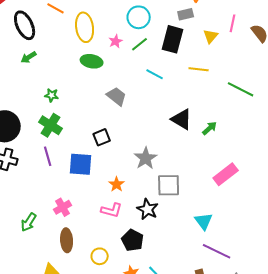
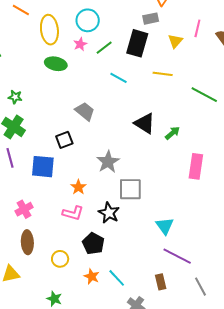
cyan circle: (139, 17) -> (88, 20), moved
gray trapezoid: (117, 96) -> (85, 111), moved
pink rectangle: (226, 174) -> (196, 166), moved, turned -45

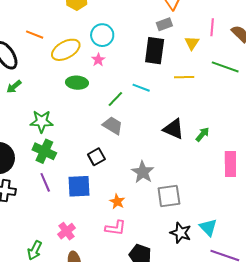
yellow ellipse: (49, 30) -> (66, 50), turned 76
green line: (104, 48) -> (115, 99), moved
green line: (204, 95) -> (225, 67), moved
green star: (15, 97) -> (42, 121), size x1.6
black star: (109, 213) -> (181, 233), moved

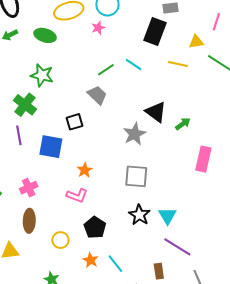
yellow triangle: (192, 43) -> (196, 42), moved, turned 35
green ellipse: (77, 83) -> (45, 35), moved
green star: (42, 121) -> (42, 75), moved
gray star: (143, 172) -> (135, 134), moved

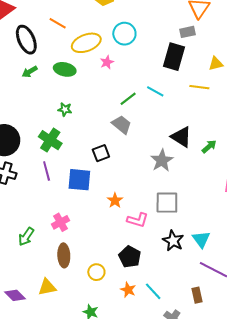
pink star: (98, 28) -> (107, 62), moved
green star: (42, 75) -> (65, 109), size x0.6
pink L-shape: (77, 195) -> (138, 220), moved

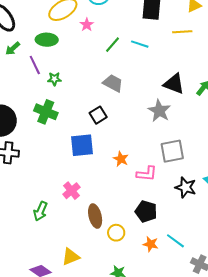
green line: (128, 99) -> (112, 45), moved
purple line: (47, 171) -> (35, 65), moved
brown ellipse: (64, 255) -> (95, 216), moved

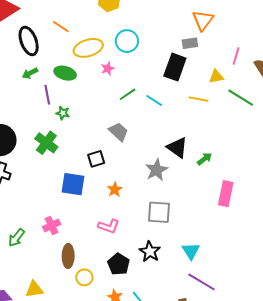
orange star: (121, 159) -> (115, 190), moved
pink L-shape: (147, 174) -> (109, 226), moved
black star: (186, 187) -> (150, 252), moved

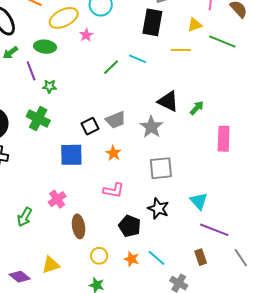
green line: (128, 94) -> (111, 67), moved
gray trapezoid: (118, 132) -> (116, 120), moved, turned 125
yellow circle: (84, 277) -> (99, 256), moved

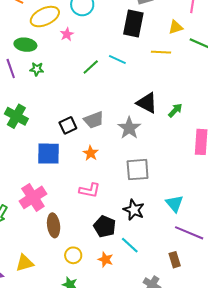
green star: (49, 86) -> (37, 69), moved
pink cross: (57, 199) -> (33, 197), size x1.5
cyan line: (157, 258) -> (130, 245), moved

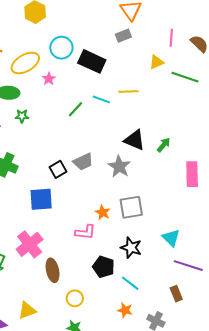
black rectangle: (133, 24) -> (92, 61), moved, turned -72
yellow line: (161, 52) -> (128, 91), moved
orange star: (91, 153) -> (103, 212), moved
orange star: (106, 260) -> (125, 310), moved

